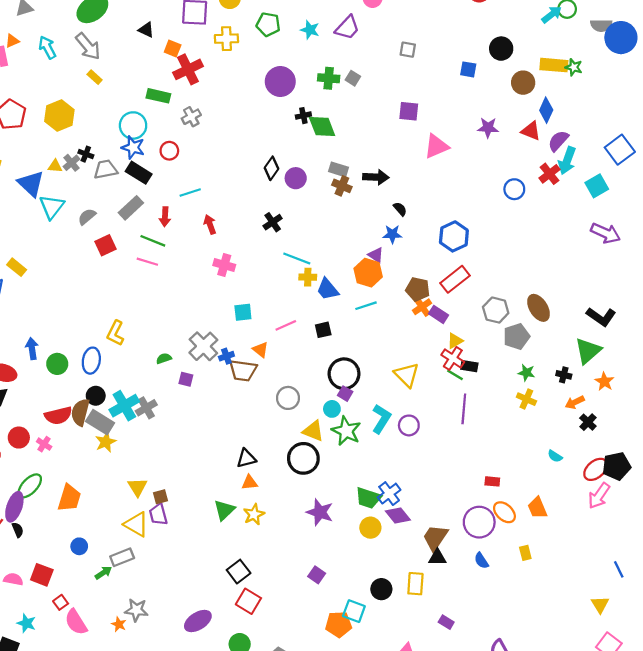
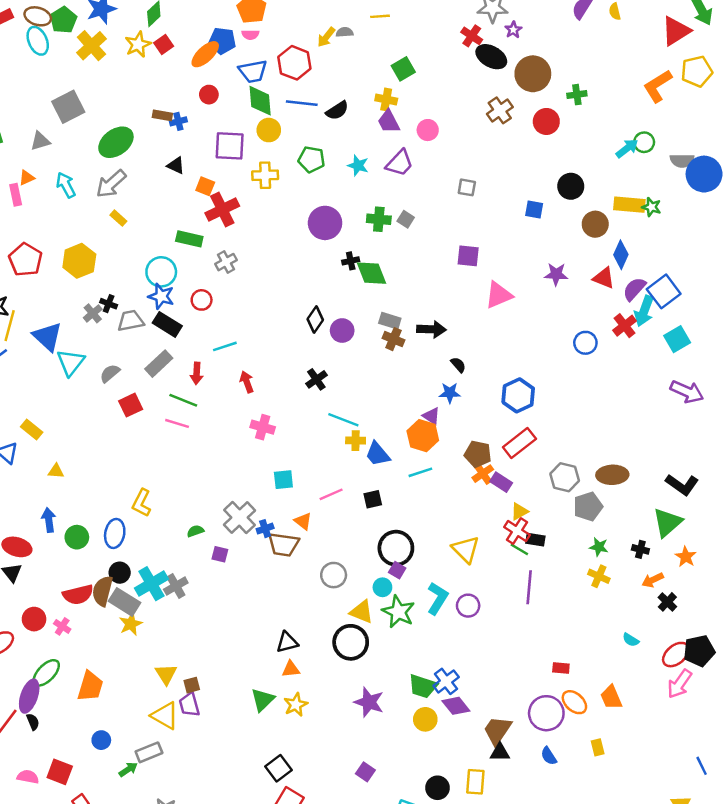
gray arrow: (88, 46) -> (111, 184), turned 88
blue square: (620, 150) -> (664, 291), moved
yellow triangle: (55, 166) -> (56, 471), moved
brown ellipse: (539, 308) -> (612, 475), turned -60

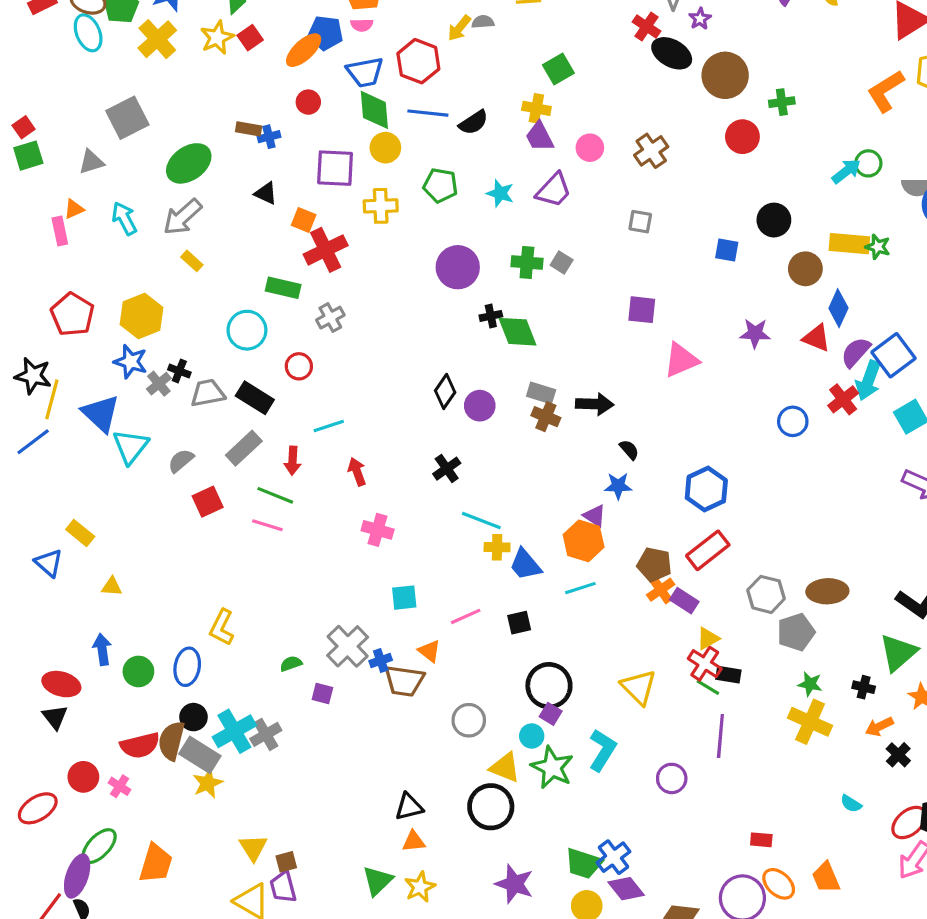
brown cross: (500, 110) -> (651, 151), moved
blue star: (161, 296) -> (131, 362), moved
yellow cross: (599, 576) -> (810, 722), size x1.5
purple circle: (468, 606) -> (672, 778), moved

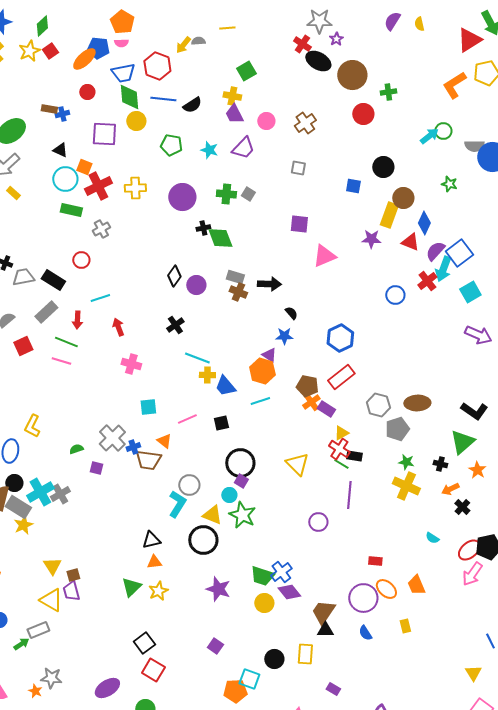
yellow cross: (381, 206) -> (135, 188), moved
yellow rectangle: (849, 244) -> (389, 215), moved, turned -75
cyan circle: (247, 330) -> (65, 179), moved
cyan L-shape: (602, 750) -> (177, 504), moved

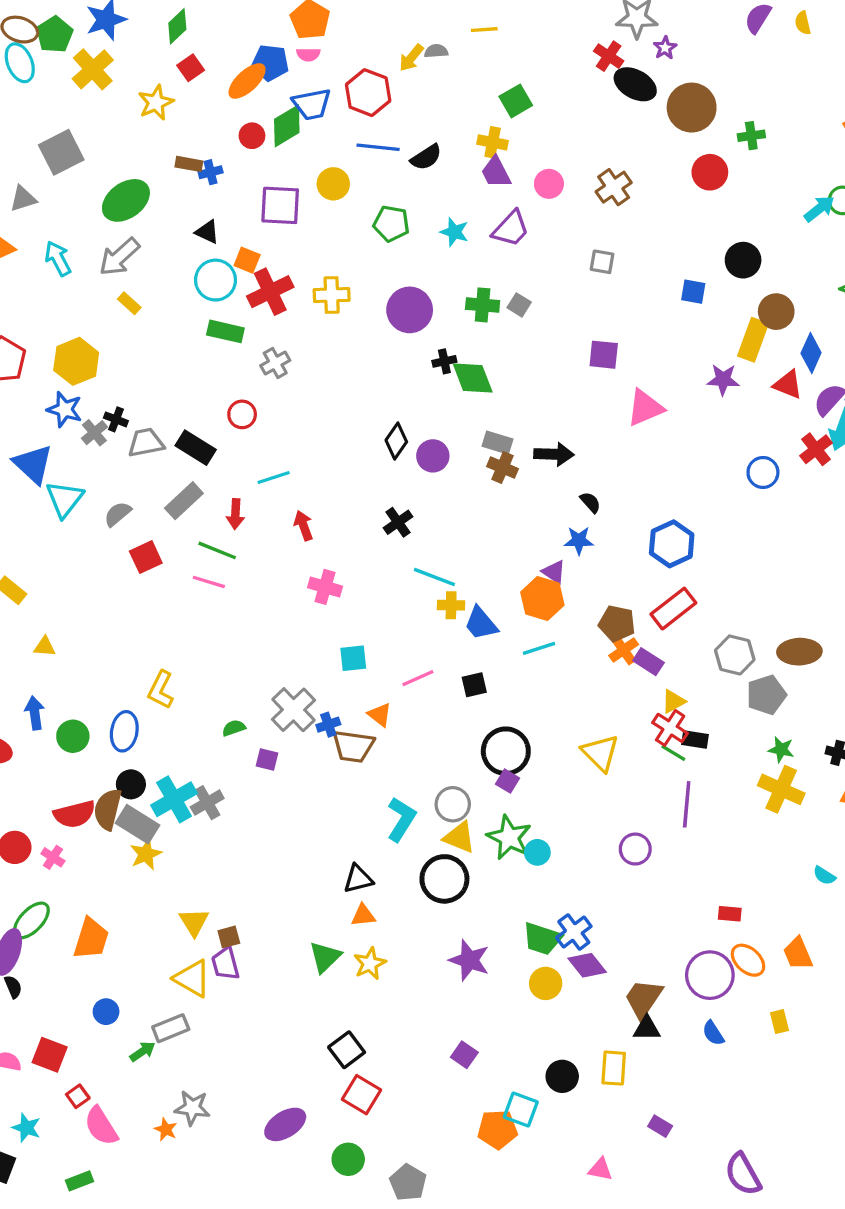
yellow star: (29, 51) -> (156, 103), moved
green diamond: (129, 97) -> (287, 126), moved, turned 64
gray circle: (189, 485) -> (453, 804), moved
cyan circle: (229, 495) -> (537, 852), moved

